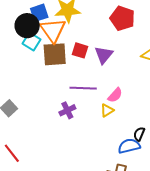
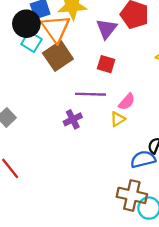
red square: (80, 50) -> (106, 64), moved
brown square: (55, 54) -> (58, 56), turned -30
purple triangle: (104, 55) -> (107, 29), moved

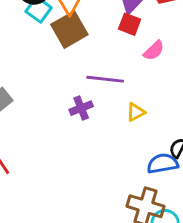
red square: (106, 64) -> (130, 24), moved
pink semicircle: (127, 102) -> (154, 51), moved

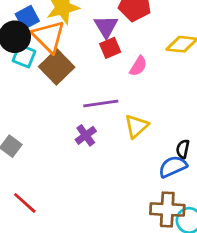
red square: (130, 24) -> (110, 48), turned -30
yellow triangle: (136, 112) -> (136, 126), size x1.4

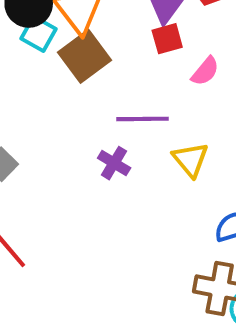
yellow triangle: (136, 126) -> (190, 160), turned -35
purple cross: (86, 135) -> (114, 163), turned -30

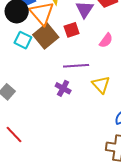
cyan square: (39, 34) -> (23, 40), moved
red square: (167, 39) -> (72, 30), moved

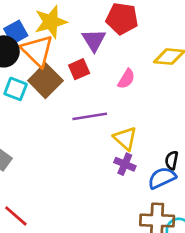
purple cross: (63, 88) -> (125, 164), moved

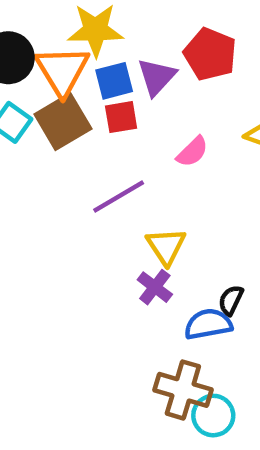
blue square: (16, 32) -> (114, 81), moved
purple line: (90, 116) -> (119, 197), turned -36

